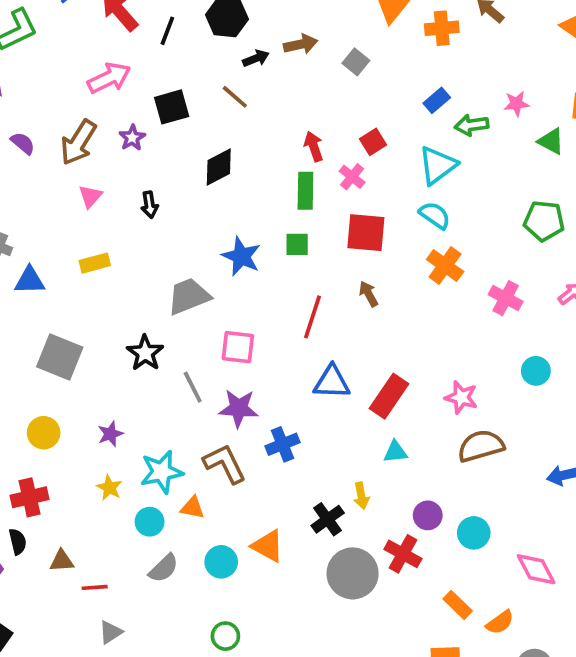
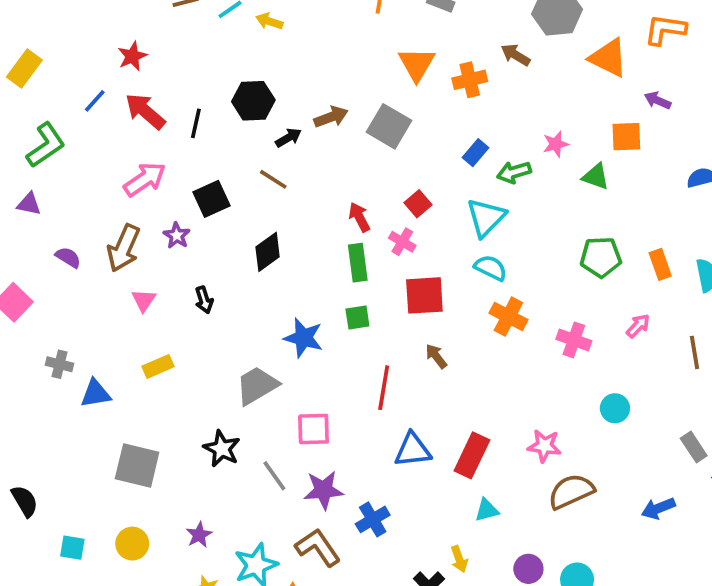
gray square: (356, 62) -> (389, 126), size x1.6

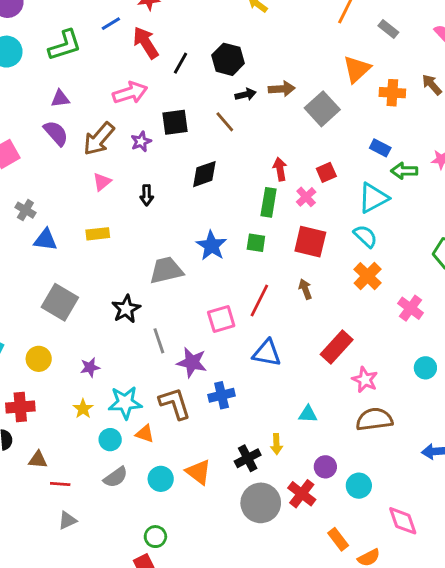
blue rectangle: (476, 153) -> (380, 148), turned 60
purple triangle: (29, 204) -> (60, 99), moved, turned -36
purple semicircle: (68, 257) -> (56, 133), size x1.4
pink square: (314, 429) -> (221, 319), moved, turned -32
red rectangle: (472, 455) -> (337, 347), moved

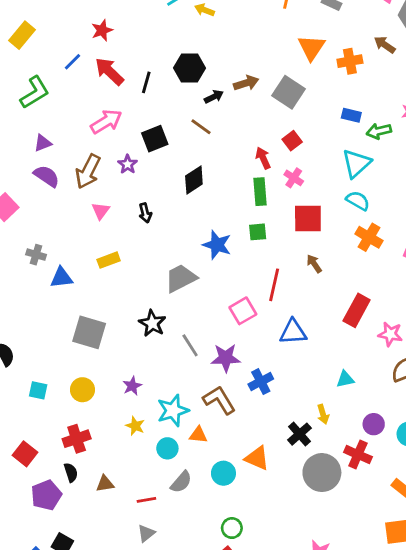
red square: (326, 172) -> (292, 141), moved
red line: (60, 484) -> (146, 500), moved

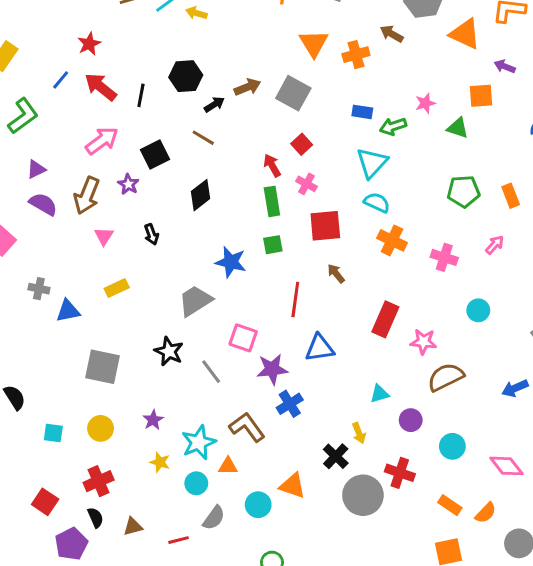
pink square: (243, 311) -> (243, 338), moved, turned -36
purple star: (226, 358) -> (272, 369), moved
purple circle: (374, 424) -> (411, 420), moved

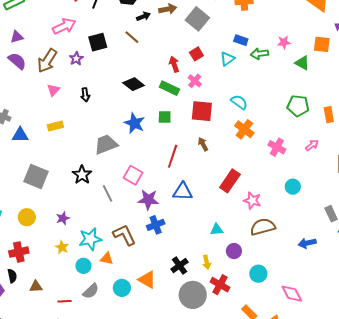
cyan triangle: (372, 163) -> (227, 59), moved, size x0.7
black diamond: (201, 195) -> (134, 84), moved, turned 65
green rectangle: (272, 201) -> (169, 88), turned -66
yellow arrow: (359, 433) -> (207, 262), moved

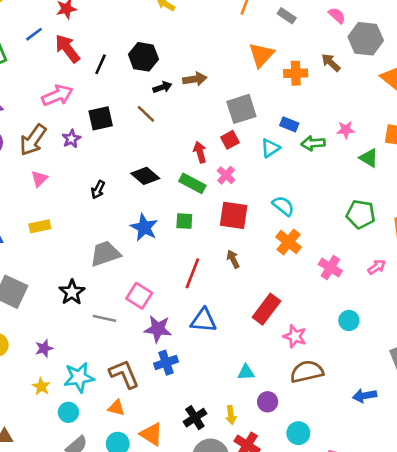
gray square: (197, 19) -> (241, 109), moved, turned 30
black arrow: (85, 95) -> (98, 190), moved, turned 32
gray line: (108, 193) -> (104, 318), turned -54
orange triangle: (107, 258) -> (116, 408), moved

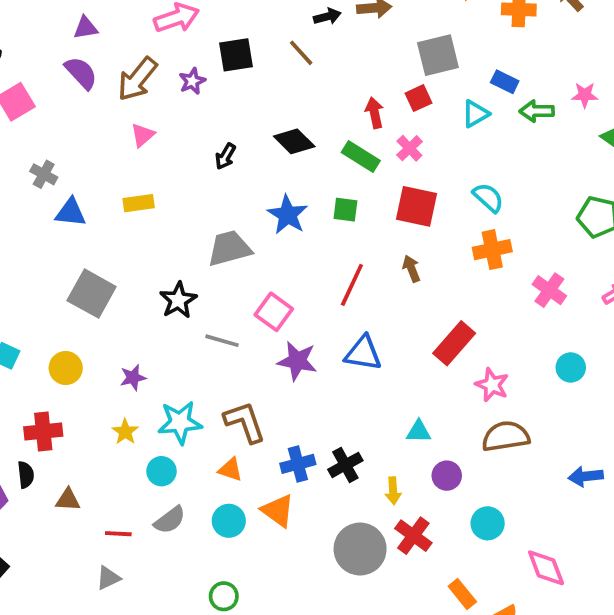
orange cross: (289, 242) -> (492, 250), turned 35
blue cross: (166, 363) -> (298, 464), moved
black cross: (195, 418) -> (345, 465), moved

